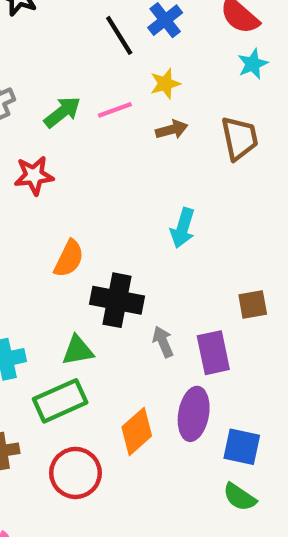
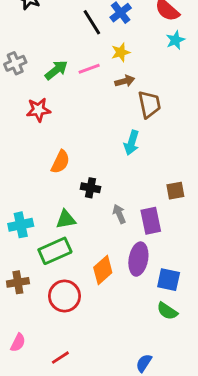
brown trapezoid: (240, 138) -> (149, 104), moved
black cross: (117, 300) -> (90, 188), size x0.6

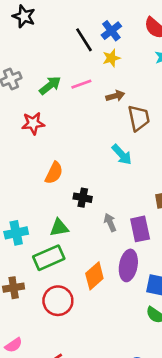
yellow star: (121, 52) -> (111, 58), moved
cyan arrow: (132, 143) -> (122, 155), turned -60
pink semicircle: (18, 343) -> (14, 345), turned 30

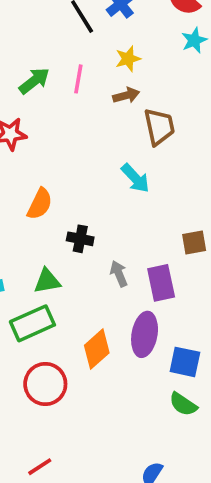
yellow star: (111, 58) -> (128, 59), moved
pink line: (81, 84) -> (78, 79), turned -60

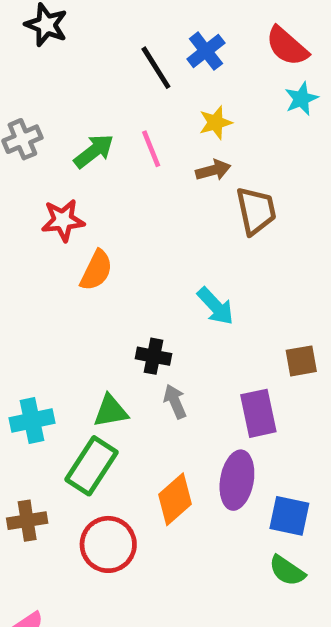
pink line: (78, 79) -> (151, 149), turned -32
cyan arrow: (135, 178) -> (215, 306), moved
orange semicircle: (40, 204) -> (96, 270), moved
gray arrow: (119, 274) -> (175, 401), moved
green rectangle: (32, 323) -> (92, 466), turned -33

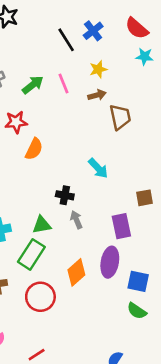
cyan star: (301, 99) -> (144, 57), turned 30

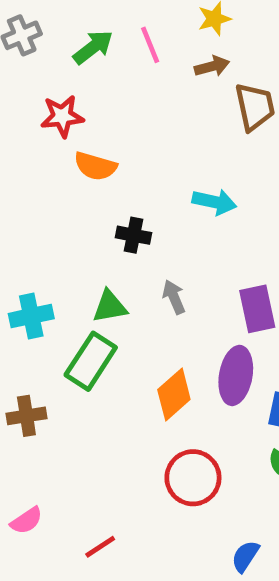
orange semicircle: (34, 149) -> (95, 166), turned 80
cyan arrow: (98, 168) -> (214, 202), turned -35
black cross: (65, 195) -> (133, 235), moved
red circle: (40, 297) -> (193, 478), moved

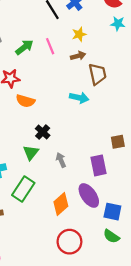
cyan arrow: (214, 202) -> (79, 98), moved
black cross: (133, 235) -> (43, 132), turned 32
green triangle: (110, 307) -> (31, 152), moved, turned -42
purple ellipse: (236, 375) -> (89, 195), turned -45

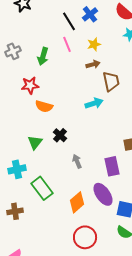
pink line: (50, 46) -> (67, 44), moved
green arrow: (24, 47) -> (43, 56), turned 144
cyan arrow: (79, 98) -> (94, 103), turned -30
green triangle: (31, 152) -> (35, 142), moved
green rectangle: (23, 189) -> (42, 188), turned -70

